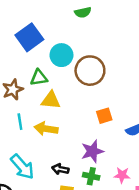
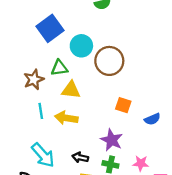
orange square: (104, 116) -> (123, 105), turned 35
purple star: (92, 151) -> (112, 140), turned -30

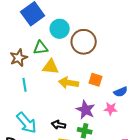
yellow arrow: (66, 118) -> (69, 83), moved
pink star: (141, 163) -> (111, 109), moved

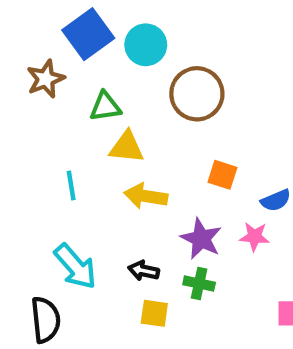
cyan circle: (60, 29) -> (146, 45), moved
brown star: (19, 58) -> (46, 79), moved
yellow arrow: (69, 83) -> (146, 196), moved

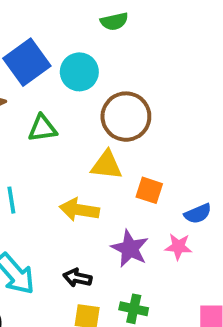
yellow triangle: (127, 147) -> (107, 165), moved
green cross: (199, 284) -> (134, 309), moved

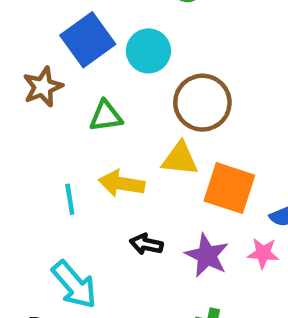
orange square: (149, 190) -> (229, 188), size x1.6
yellow arrow: (79, 210) -> (122, 184), moved
black arrow: (77, 278) -> (146, 244), moved

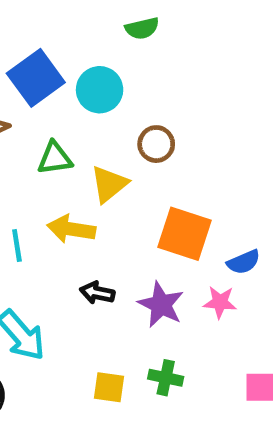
brown circle: (202, 103) -> (156, 144), size x0.6
yellow triangle: (180, 159) -> (109, 184), moved, turned -45

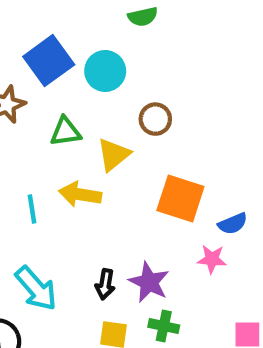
black arrow: (97, 293) -> (105, 284), moved, turned -92
purple star: (161, 305) -> (149, 282), moved

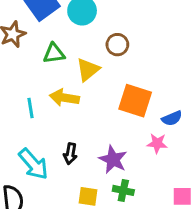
black arrow: (105, 284) -> (70, 154), moved

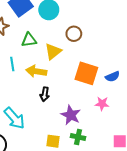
cyan line: (30, 108) -> (12, 64), moved
blue semicircle: (172, 118) -> (112, 77), moved
black arrow: (70, 154) -> (45, 94), moved

